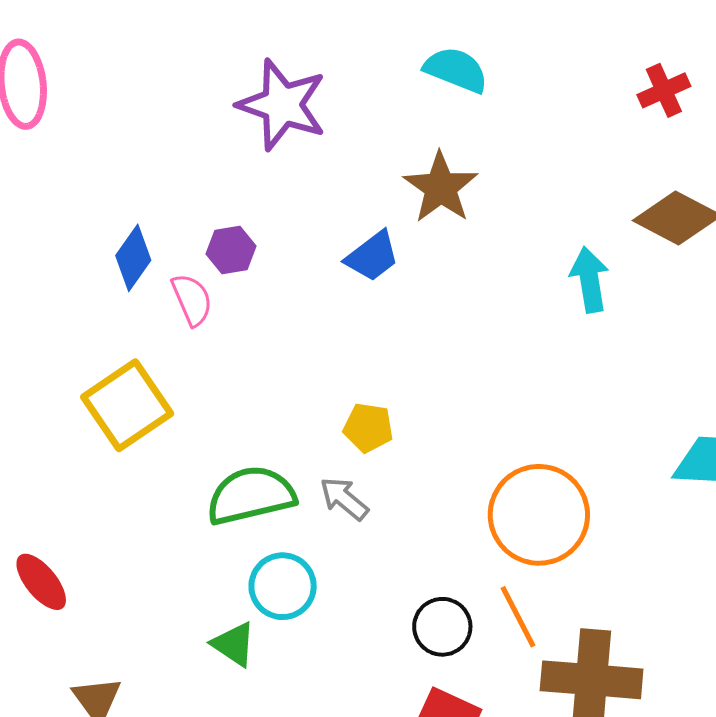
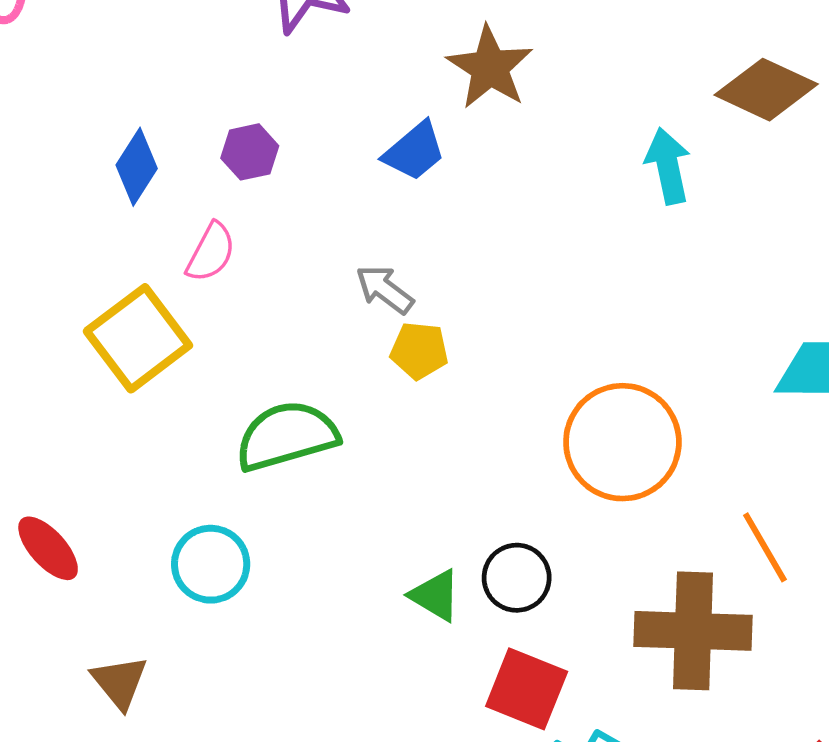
pink semicircle: (192, 300) -> (211, 252), moved, turned 54
gray arrow: (344, 499) -> (385, 289), moved
cyan circle: (283, 586) -> (211, 564), moved
orange line: (518, 617) -> (765, 547), moved
green triangle: (234, 644) -> (435, 595), moved

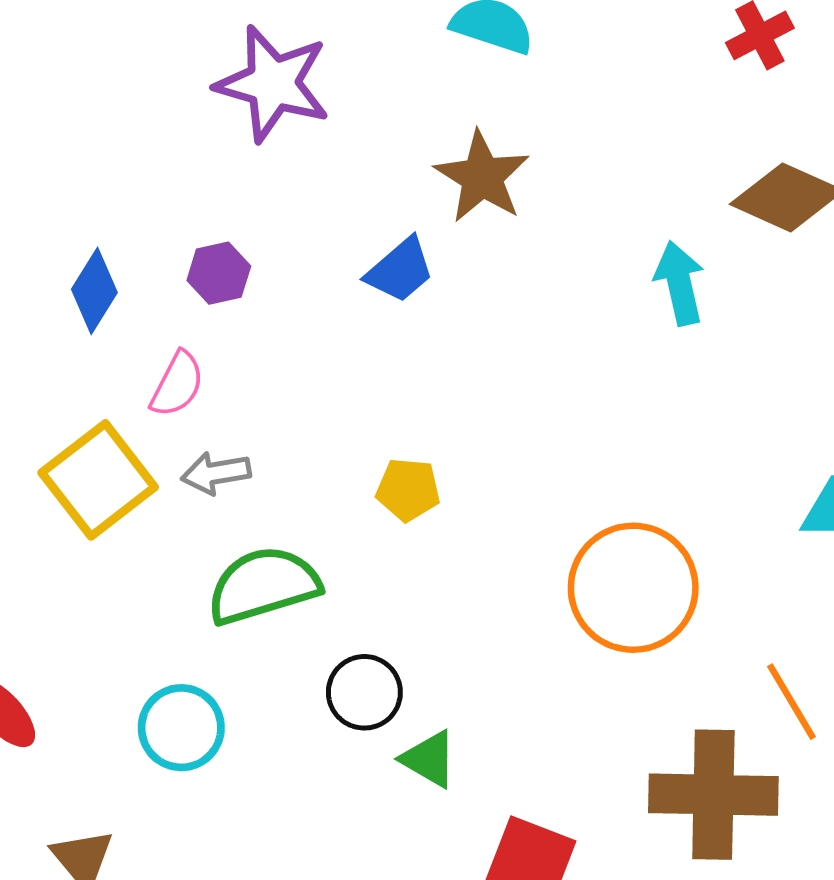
gray arrow: (385, 289) -> (216, 473), moved, turned -46
black circle: (517, 578) -> (364, 692), moved

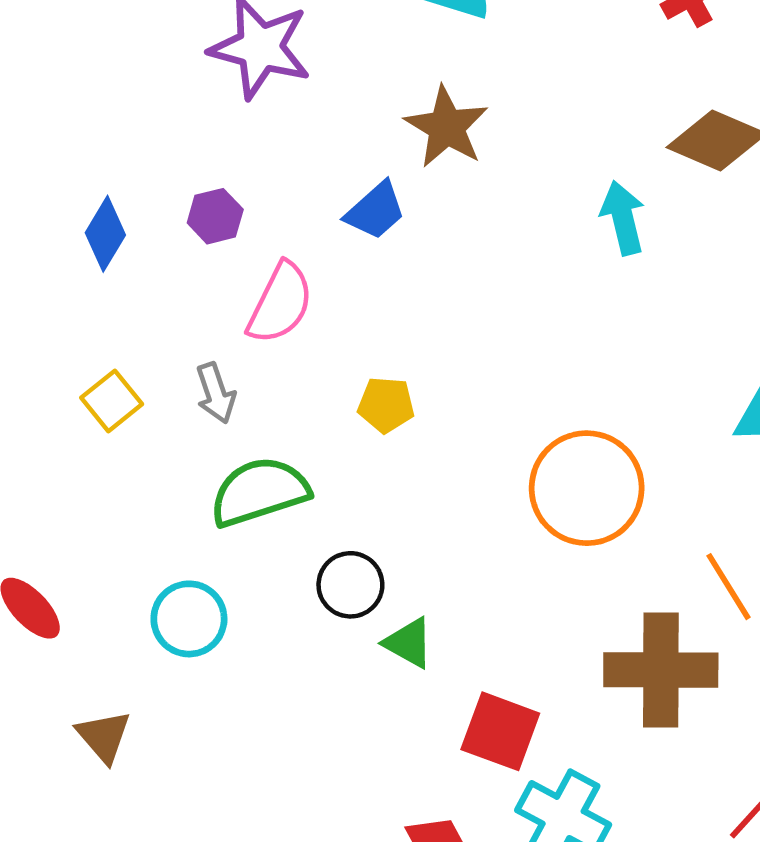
pink semicircle: (177, 384) -> (280, 303), moved, size x1.4
gray arrow: (216, 473) -> (216, 393), turned -98
yellow square: (98, 480) -> (112, 401), size x0.6

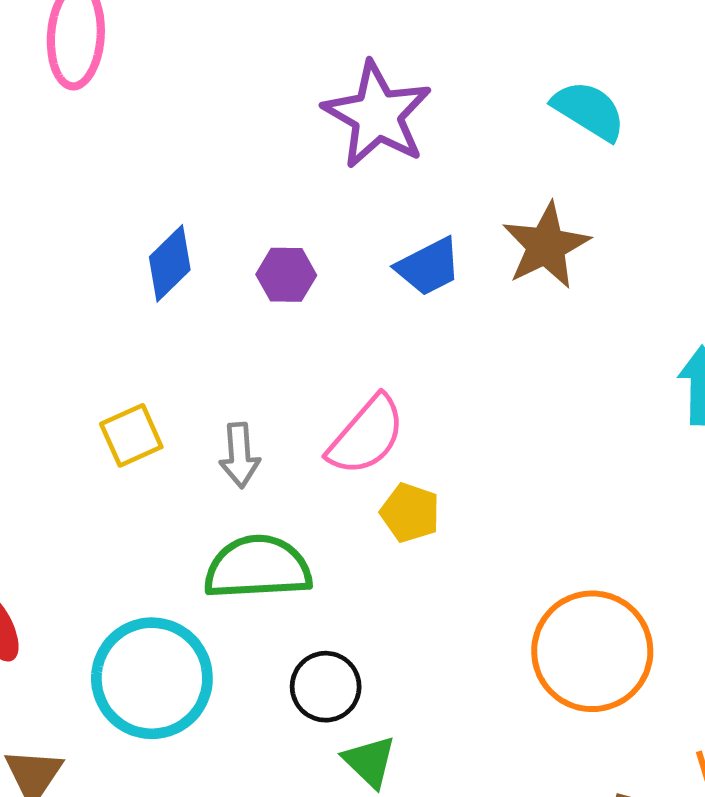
blue trapezoid: (375, 211) -> (429, 267), moved
pink semicircle: (280, 303) -> (367, 435), moved
cyan circle: (189, 619) -> (152, 678), size x1.5

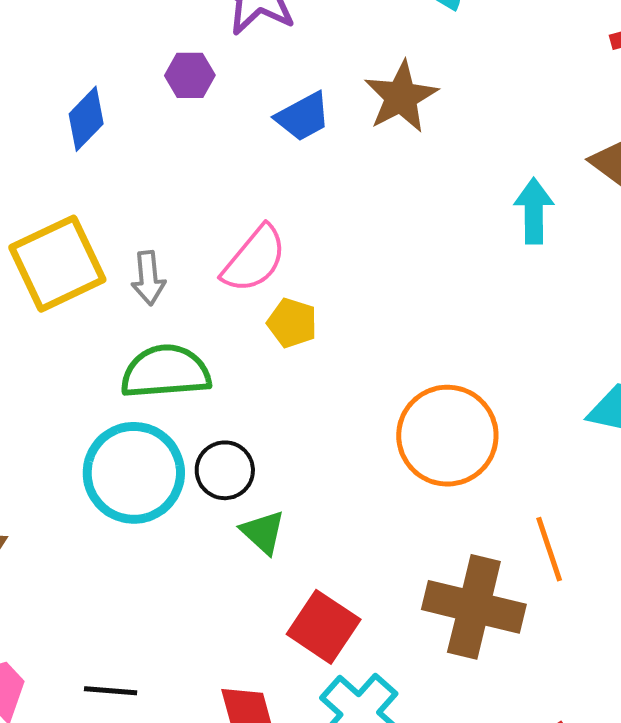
purple hexagon: (286, 275) -> (190, 75), moved
yellow square: (131, 435) -> (57, 264), size x1.8
cyan circle: (152, 678) -> (134, 473), moved

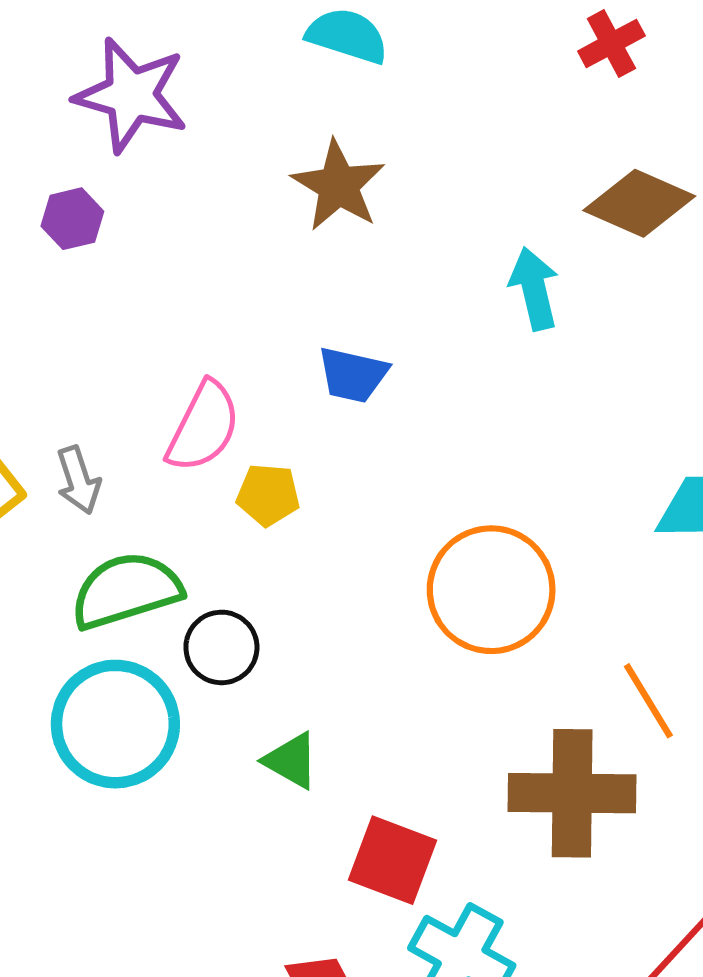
blue trapezoid: (303, 117) -> (353, 375), moved, turned 54
black circle: (225, 470) -> (221, 647), moved

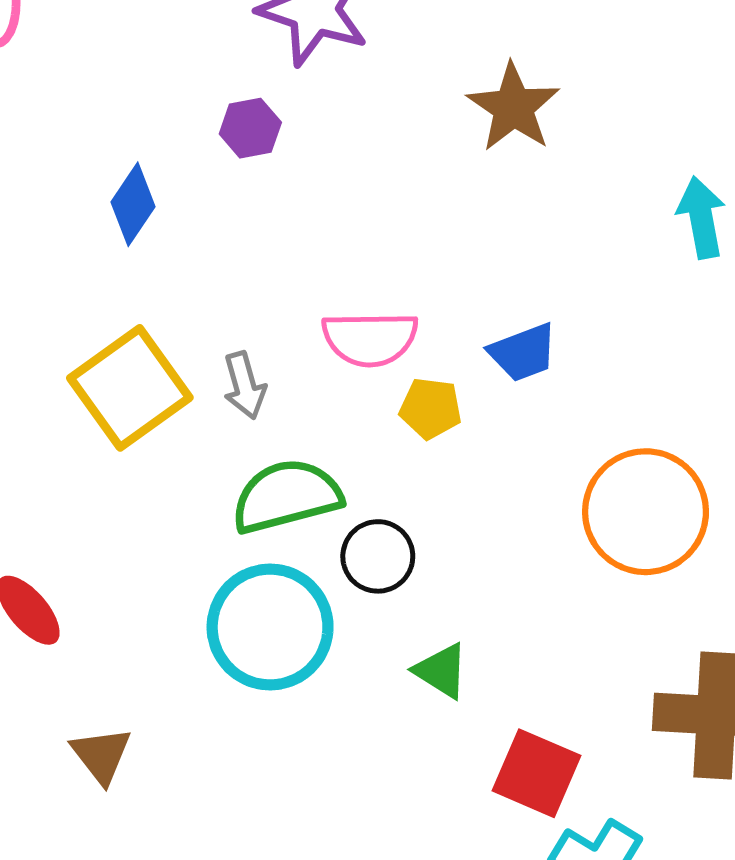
blue trapezoid: (353, 375) -> (523, 352), moved, turned -36
pink semicircle: (203, 427) -> (370, 339), turned 60

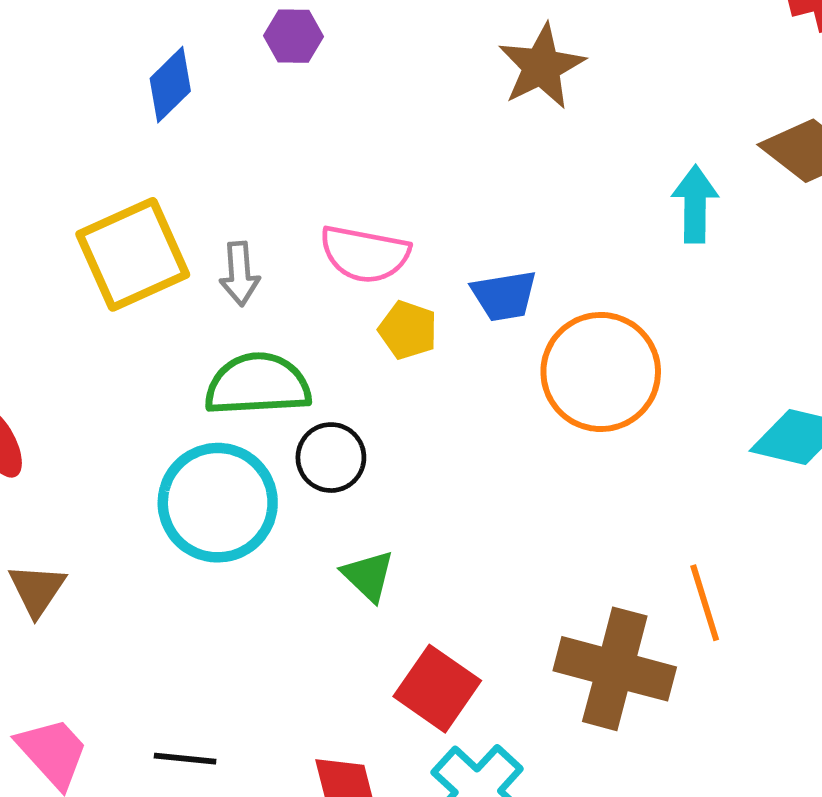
orange circle: (646, 512) -> (601, 372), moved

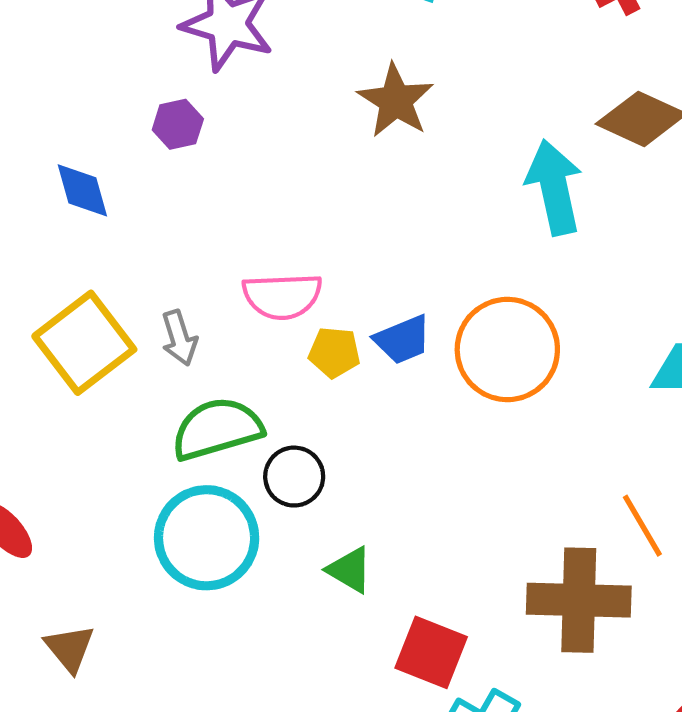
blue diamond: (170, 85) -> (82, 190), turned -48
cyan arrow: (695, 204) -> (554, 187), size x1.4
blue trapezoid: (504, 296) -> (403, 340), moved

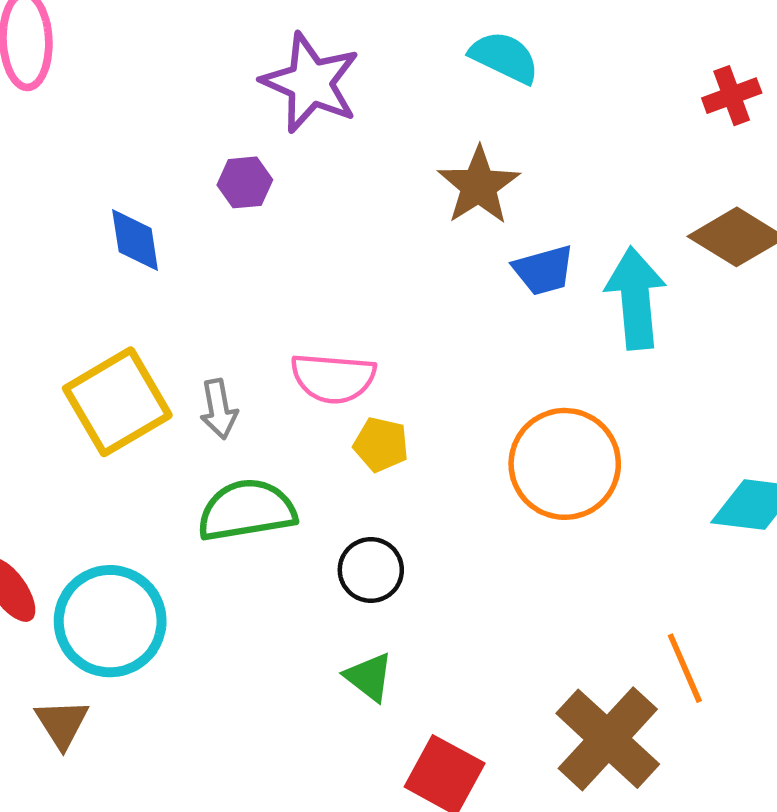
blue trapezoid: (403, 340) -> (544, 270), moved
black circle: (294, 477) -> (371, 570), moved
cyan circle: (207, 538) -> (110, 621), moved
brown cross: (579, 600) -> (608, 739), turned 34

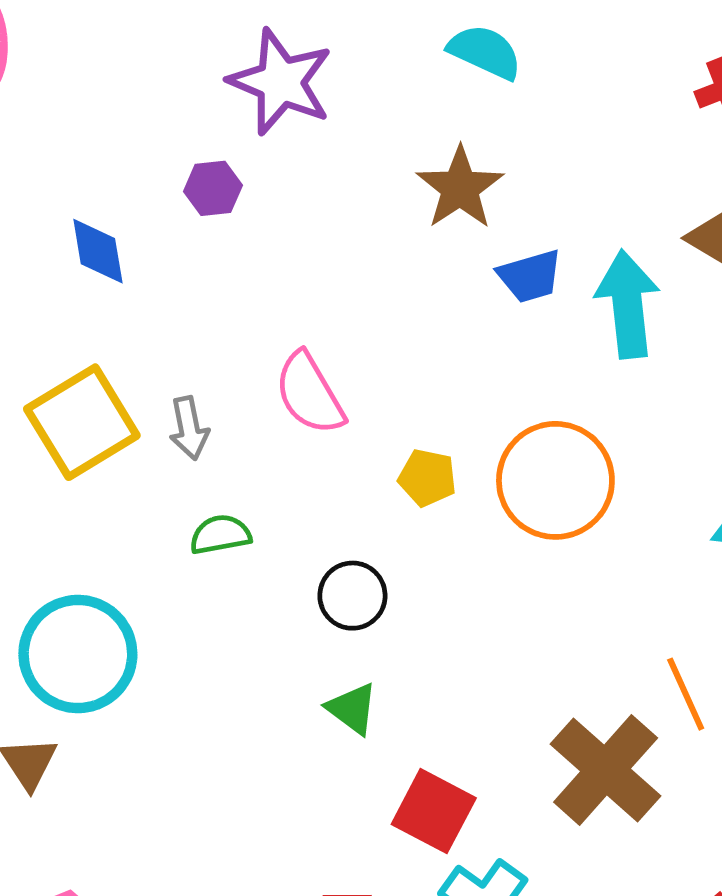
pink semicircle: (333, 378) -> (309, 393), turned 56
yellow pentagon: (381, 444) -> (427, 478), moved
green semicircle: (247, 510) -> (220, 535), size x0.6

